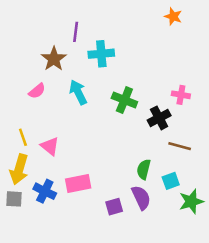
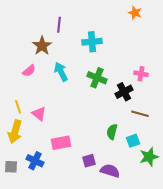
cyan cross: (101, 54) -> (92, 42), moved
blue cross: (45, 191) -> (35, 161), moved
purple semicircle: (141, 198) -> (110, 171), moved, turned -48
gray square: (14, 199) -> (11, 167), moved

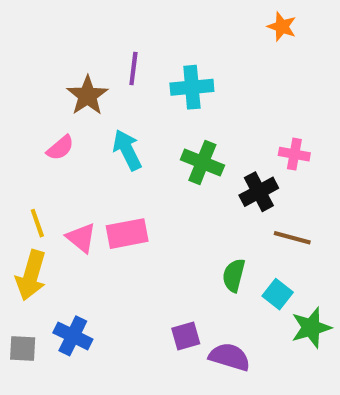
purple line: (59, 25) -> (133, 68), moved
cyan square: (133, 141) -> (278, 294), turned -32
pink rectangle: (61, 143) -> (127, 234), moved

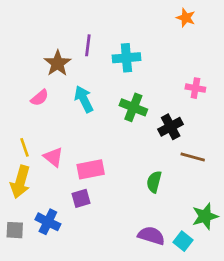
pink cross: (294, 154) -> (195, 88), moved
pink rectangle: (127, 234) -> (91, 169), moved
cyan square: (278, 294) -> (183, 241), moved
purple square: (186, 336) -> (81, 198), moved

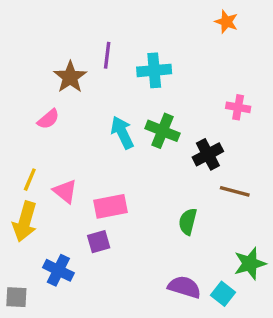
cyan arrow: (84, 99) -> (122, 133), moved
yellow line: (24, 147) -> (30, 180), turned 42
gray square: (15, 230) -> (16, 297), moved

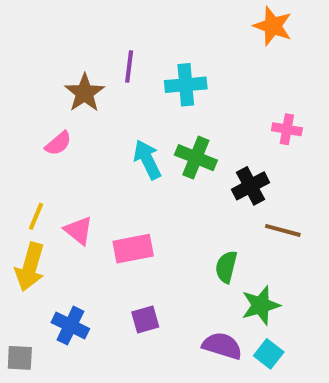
orange star: (226, 22) -> (273, 26), size x1.4
purple square: (99, 242) -> (145, 319), moved
green star: (250, 264) -> (261, 305), moved

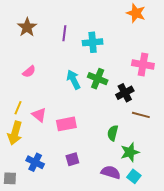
brown star: (85, 93) -> (27, 27), moved
pink cross: (287, 129) -> (143, 65), size x1.5

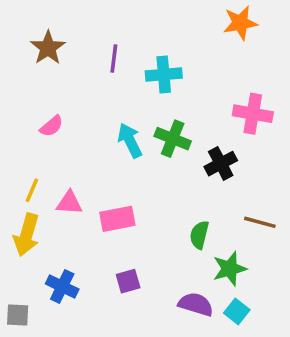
orange star: (136, 13) -> (240, 23), turned -30
pink triangle: (39, 115) -> (69, 203), turned -35
brown line: (141, 115) -> (260, 222), moved

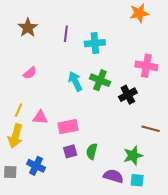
green semicircle: (199, 235) -> (92, 151), moved
purple square: (128, 281) -> (70, 151), moved
cyan square: (237, 311) -> (137, 180), turned -32
gray square: (18, 315) -> (10, 172), moved

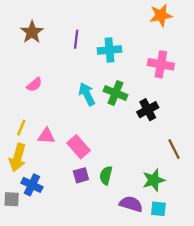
pink cross: (146, 66) -> (161, 64), moved
pink rectangle: (68, 127) -> (78, 147), turned 60
brown line: (151, 129) -> (174, 149), turned 48
blue cross: (36, 166) -> (32, 185), moved

